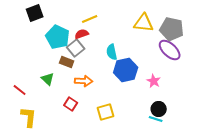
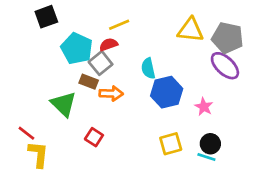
green triangle: (48, 79) -> (64, 104), size x1.5
orange arrow: (84, 81) -> (111, 93), moved
red line: (20, 90) -> (26, 133), moved
yellow square: (106, 112) -> (171, 144), moved

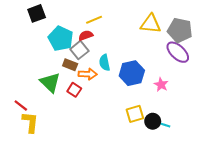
cyan semicircle: (148, 68) -> (105, 63), moved
red square: (94, 137) -> (74, 90), moved
black circle: (210, 144) -> (153, 121), moved

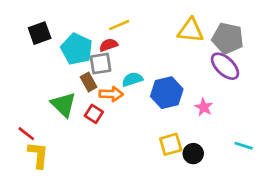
black square: (37, 13) -> (40, 33), moved
gray square: (79, 50) -> (101, 64), turned 30
cyan semicircle: (105, 63) -> (132, 79), turned 84
brown rectangle: (70, 65) -> (89, 82), turned 40
cyan line: (163, 124) -> (244, 146), moved

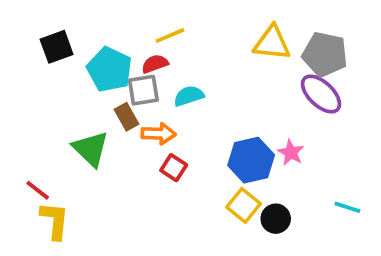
cyan semicircle: (132, 79) -> (189, 96), moved
blue hexagon: (167, 93) -> (251, 160), moved
red square: (94, 114) -> (174, 168), moved
yellow square: (171, 144) -> (244, 205), turned -35

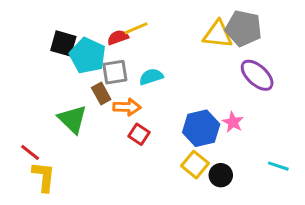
black square: (57, 47) -> (63, 43), moved, turned 36
gray pentagon: (325, 54) -> (243, 28), moved
red semicircle: (155, 64) -> (118, 37), moved

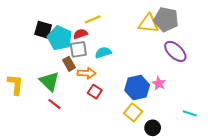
red semicircle: (118, 37) -> (80, 34), moved
red line: (30, 152) -> (55, 104), moved
black circle: (221, 175) -> (153, 128), moved
yellow L-shape: (44, 177) -> (15, 84), moved

